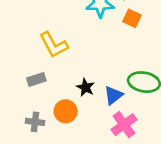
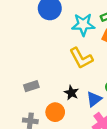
yellow L-shape: (54, 45) -> (81, 58), moved

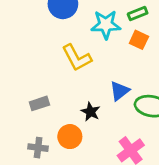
yellow L-shape: (81, 58) -> (77, 58), moved
blue triangle: (94, 99) -> (120, 91), moved

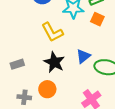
gray rectangle: (39, 103) -> (17, 64), moved
black star: (91, 112) -> (54, 62), moved, size x1.5

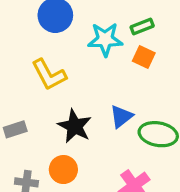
yellow L-shape: (52, 32) -> (49, 75), moved

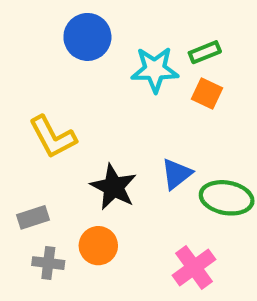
yellow L-shape: (49, 75) -> (53, 137), moved
gray rectangle: (15, 129) -> (33, 217), moved

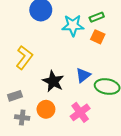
yellow L-shape: (53, 137) -> (24, 58), turned -115
pink cross: (194, 267) -> (80, 112), moved

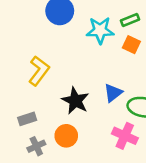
pink cross: (80, 112) -> (125, 136), moved, turned -30
gray cross: (22, 118) -> (36, 146), turned -32

